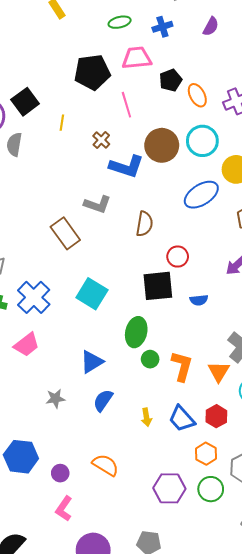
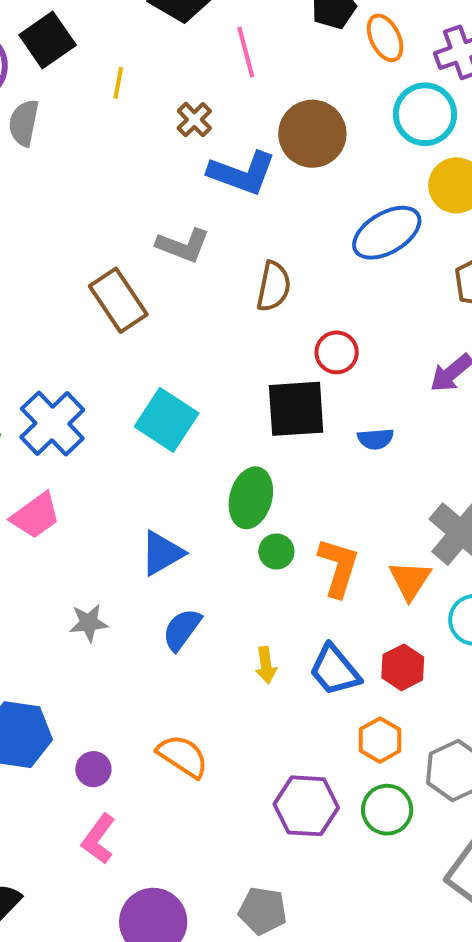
cyan circle: (202, 141) -> (425, 114), moved

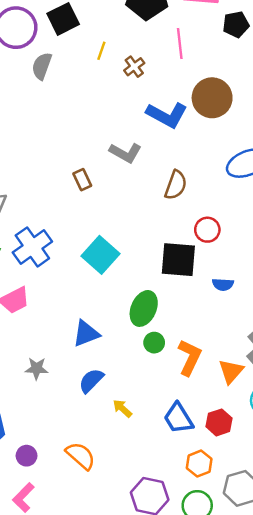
brown cross: (194, 120) -> (134, 67), moved
brown rectangle: (118, 300) -> (82, 180), size x0.6
yellow arrow: (266, 665) -> (122, 408), moved, turned 132

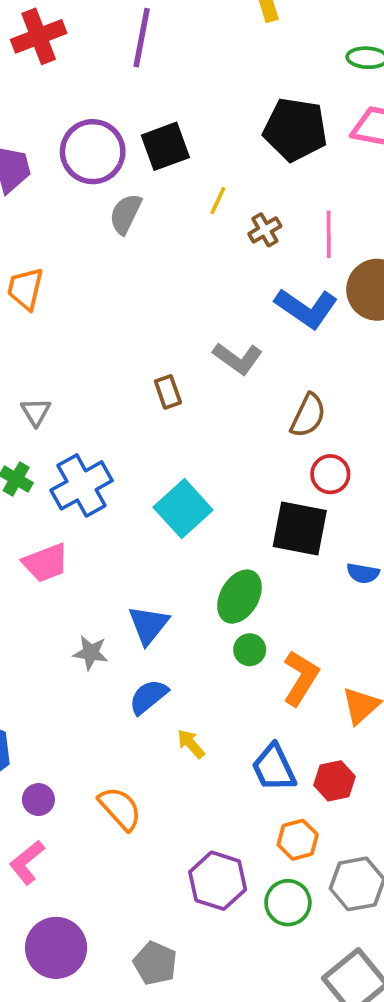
pink line: (180, 43) -> (329, 234), moved
red circle: (207, 230) -> (330, 474), moved
blue triangle: (86, 333) -> (148, 625), turned -36
gray star: (36, 368) -> (91, 653), moved

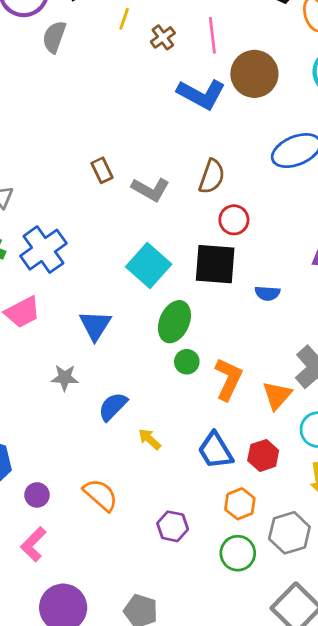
gray L-shape: (238, 358) -> (151, 189), moved
cyan square: (183, 509) -> (149, 265), moved
blue triangle: (148, 625) -> (95, 325), moved
purple hexagon: (218, 881) -> (173, 526), moved, size x0.7

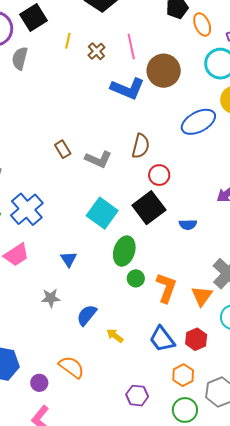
black square: (215, 264) -> (149, 208), turned -36
blue triangle: (95, 325) -> (69, 259), size x0.7
orange semicircle: (101, 495) -> (71, 367), moved

